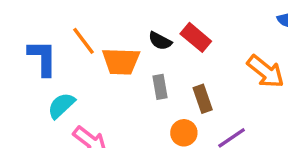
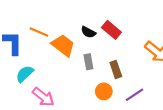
orange line: (83, 41) -> (39, 32), turned -30
orange trapezoid: (121, 61) -> (63, 45), turned -145

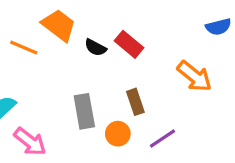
orange trapezoid: (63, 45) -> (59, 25), moved
gray rectangle: (88, 62) -> (84, 111), moved, size x1.5

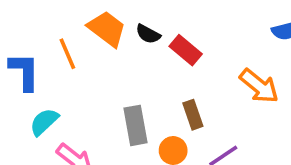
orange line: (24, 48) -> (67, 54), turned 44
black semicircle: (95, 48) -> (148, 34), moved

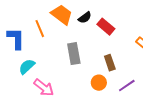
black semicircle: (148, 34) -> (85, 18), turned -64
gray rectangle: (135, 125) -> (74, 54), moved

